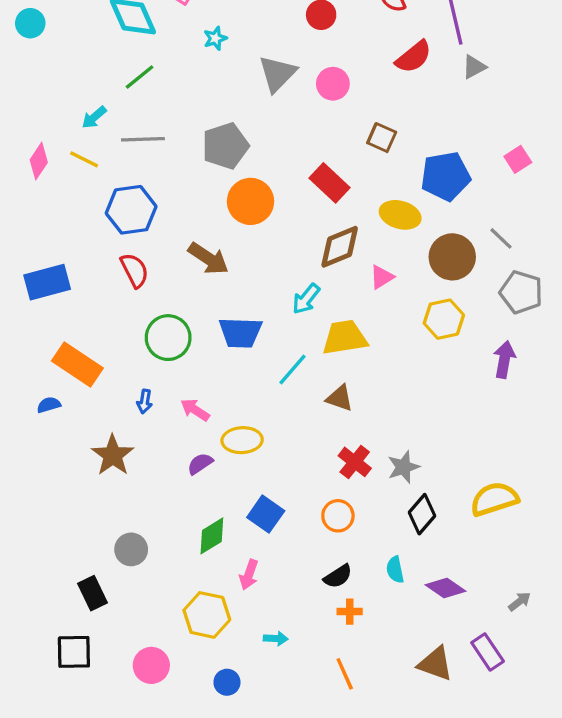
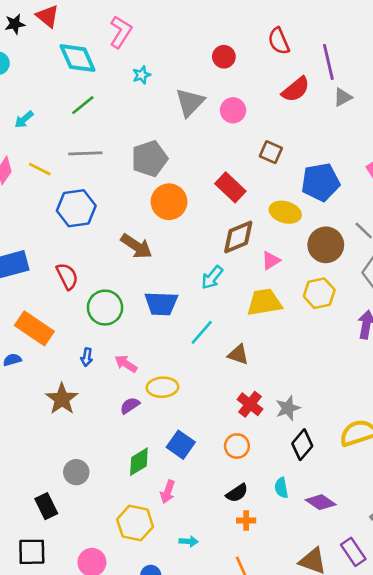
cyan arrow: (94, 117) -> (24, 119), moved
red semicircle: (135, 270) -> (67, 276), moved
yellow trapezoid: (345, 338) -> (264, 302), moved

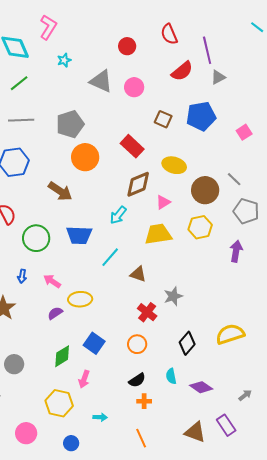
gray triangle: (190, 102) -> (101, 81), turned -50
blue pentagon: (321, 182) -> (201, 116), moved
gray star: (288, 408) -> (173, 296), moved

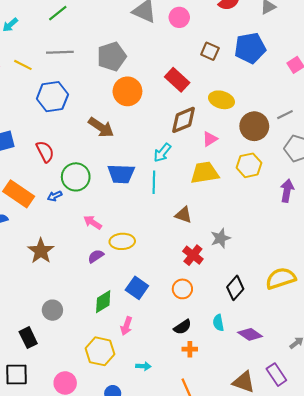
gray line: (234, 179) -> (285, 115), turned -70
cyan line: (110, 257) -> (154, 182), moved, turned -40
blue arrow: (22, 276) -> (55, 196), moved, turned 56

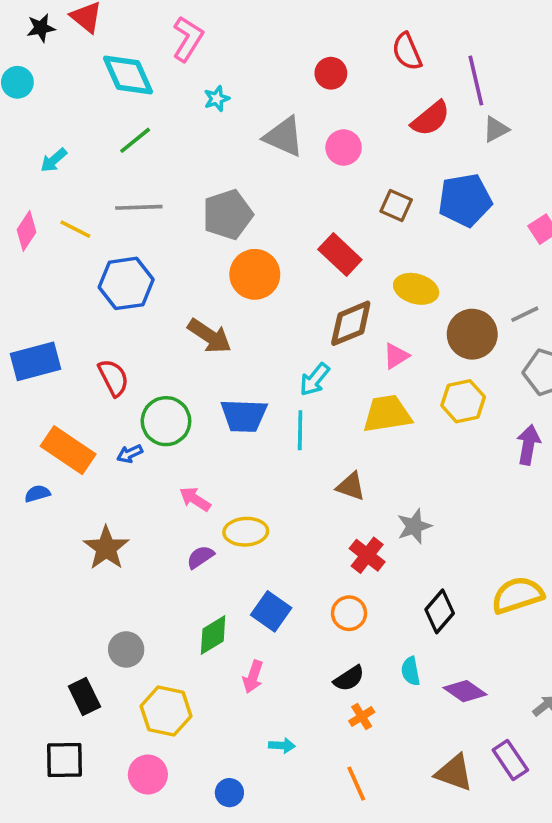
orange cross: (190, 349) -> (362, 717), turned -32
yellow hexagon: (100, 351) -> (166, 711), moved

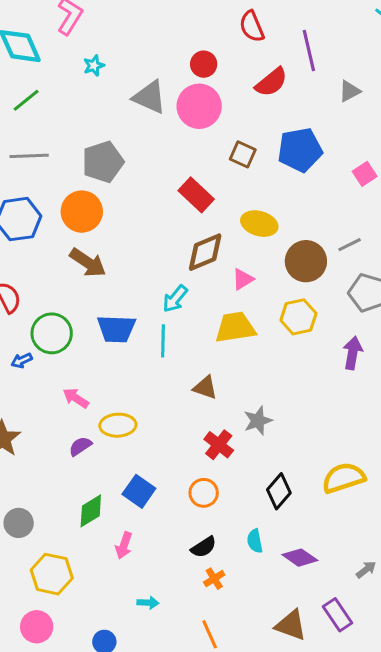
red circle: (331, 73) -> (204, 64), moved
gray triangle: (496, 129) -> (350, 91), moved
pink circle: (344, 148) -> (199, 106), size x1.5
orange circle: (255, 274) -> (82, 212), moved

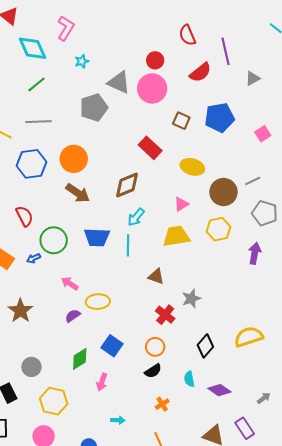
gray pentagon: (103, 162) -> (94, 108), moved
brown diamond: (205, 252) -> (127, 185), moved
black semicircle: (204, 547) -> (153, 371), moved

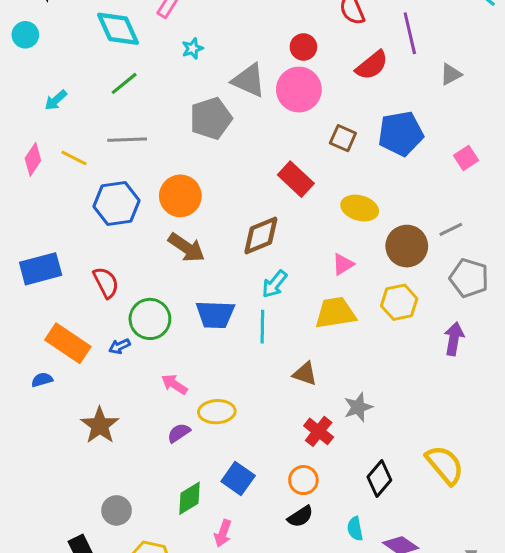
yellow semicircle: (249, 337) -> (445, 465), turned 68

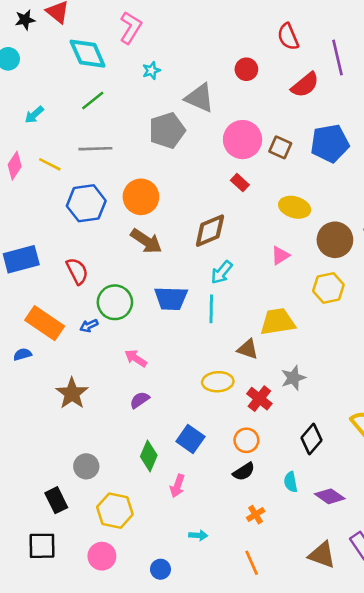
pink circle: (299, 90) -> (243, 140), moved
red rectangle: (296, 179) -> (240, 183), size x0.6
yellow trapezoid: (335, 313) -> (278, 322), moved
yellow ellipse: (217, 412) -> (218, 382), moved
green diamond: (189, 498) -> (149, 456), turned -36

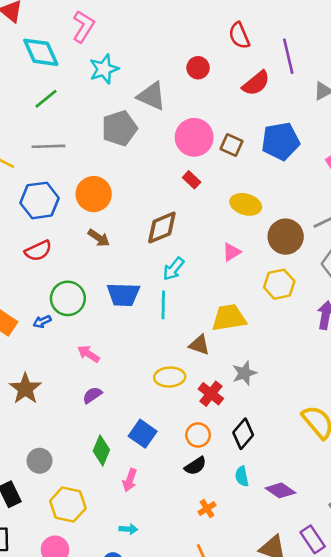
cyan star: (151, 71) -> (104, 69), size x1.6
brown arrow: (146, 241) -> (99, 238), size x0.7
red semicircle: (77, 271) -> (38, 251), moved, turned 92
black diamond: (312, 439) -> (243, 434), moved
cyan arrow: (198, 535) -> (128, 529), moved

